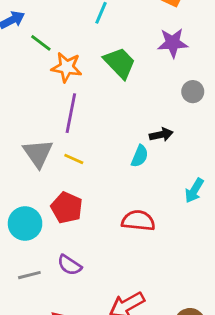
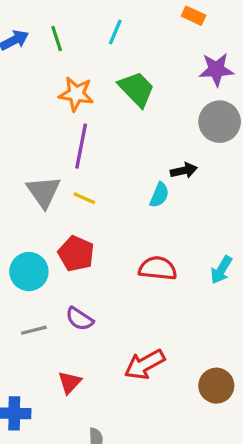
green line: (41, 43) -> (57, 39), moved, turned 35
purple star: (173, 43) -> (216, 69), moved
gray circle: (193, 92) -> (220, 122), size x1.6
cyan arrow: (194, 191) -> (221, 270), moved

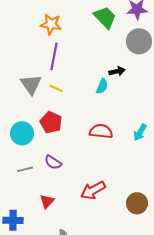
green trapezoid: (136, 89) -> (105, 17), moved

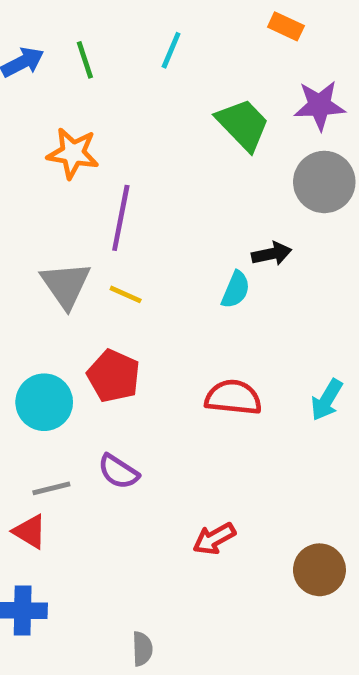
orange star: (51, 24) -> (73, 153), moved
red arrow: (93, 190) -> (214, 539), size x0.7
red triangle: (47, 201) -> (30, 531), moved, turned -42

